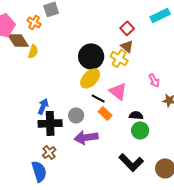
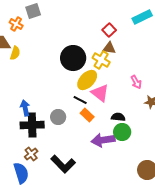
brown triangle: (127, 46) -> (109, 48), turned -32
yellow ellipse: (90, 78) -> (87, 80), moved
blue arrow: (43, 106) -> (25, 108), turned -35
purple arrow: (86, 137) -> (103, 140), moved
black L-shape: (131, 162) -> (63, 164), moved

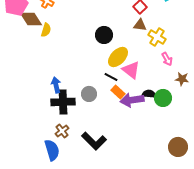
black circle: (73, 58) -> (104, 35), size x0.7
yellow cross: (101, 60) -> (157, 37), moved
green circle: (122, 132) -> (163, 98), moved
purple arrow: (103, 140) -> (132, 100), moved

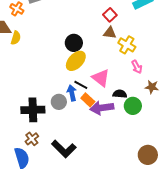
yellow ellipse: (118, 57) -> (76, 61), moved
blue arrow: (56, 85) -> (72, 93), moved
black semicircle: (149, 94) -> (120, 94), moved

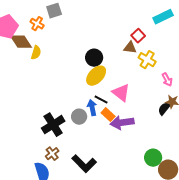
red square: (110, 15) -> (138, 36), moved
pink arrow: (137, 67) -> (167, 80), moved
black semicircle: (120, 94) -> (164, 109), moved, turned -56
green circle: (133, 106) -> (153, 158), moved
black cross: (33, 110) -> (53, 125), turned -30

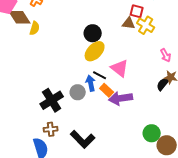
red square: (138, 36) -> (137, 11), turned -32
yellow cross: (147, 60) -> (146, 25), moved
brown cross: (52, 154) -> (51, 129), turned 32

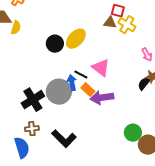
black circle: (93, 33) -> (55, 44), moved
yellow ellipse: (95, 51) -> (76, 39), moved
gray circle: (78, 92) -> (59, 92), size x1.6

